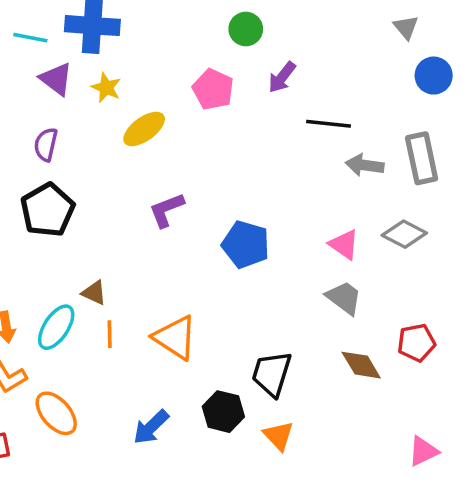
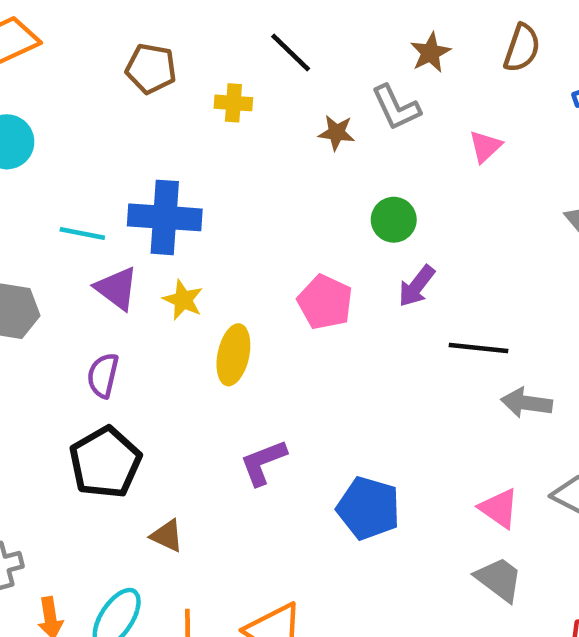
green circle: (246, 29) -> (394, 220), moved
yellow ellipse: (144, 129) -> (233, 355), turned -42
brown triangle: (94, 293) -> (167, 536), moved

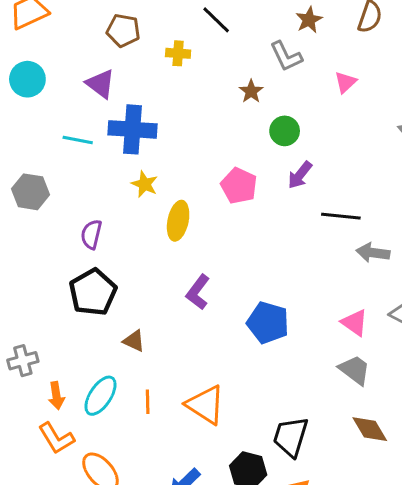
brown star: (336, 133) -> (251, 91), moved, turned 30
purple triangle: (117, 288) -> (100, 84), moved
purple L-shape: (263, 462) -> (198, 292), turned -32

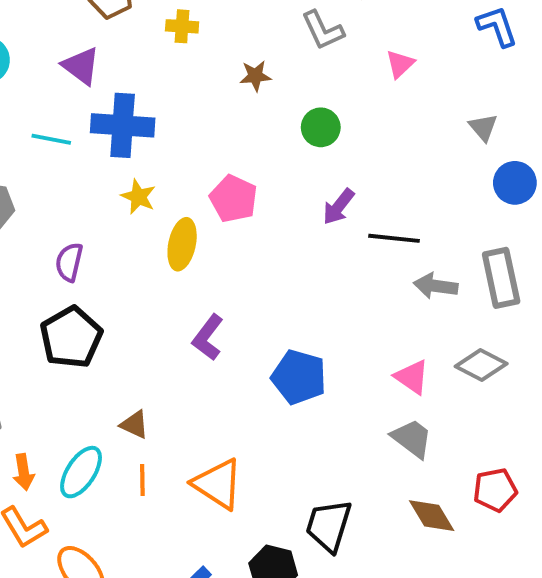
brown star: (251, 91) -> (255, 76), moved, turned 30
purple arrow: (300, 175) -> (339, 207), moved
pink pentagon: (239, 186) -> (234, 199), moved
brown triangle: (134, 341) -> (134, 425), moved

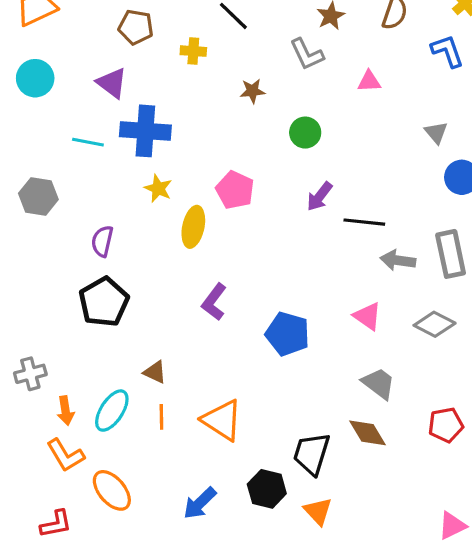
pink triangle: (400, 64) -> (369, 81), turned 40
pink triangle: (412, 377) -> (367, 316), moved
brown diamond: (432, 516) -> (367, 433), moved

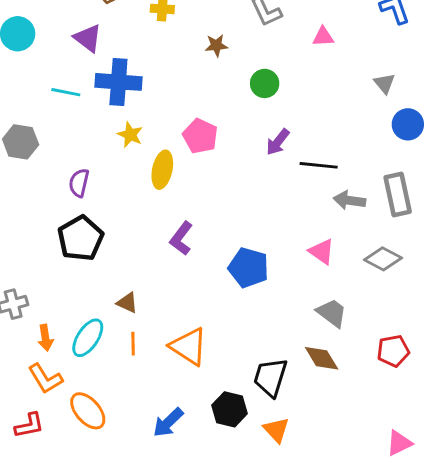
red L-shape: (56, 524) -> (29, 425), moved

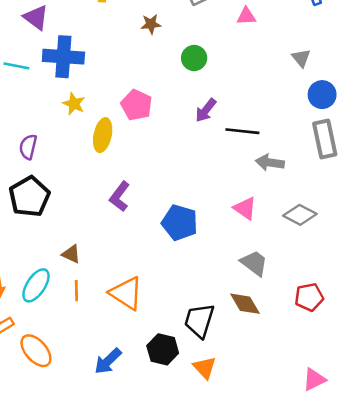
gray rectangle: (398, 195) -> (325, 139), moved

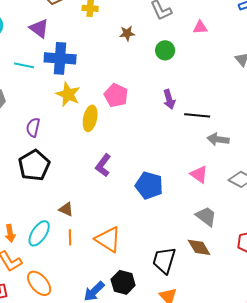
green circle: (194, 58) -> (165, 50), moved
yellow star: (74, 104) -> (68, 94), size x1.4
purple arrow: (206, 110) -> (169, 99), turned -54
black hexagon: (163, 349) -> (123, 282), moved

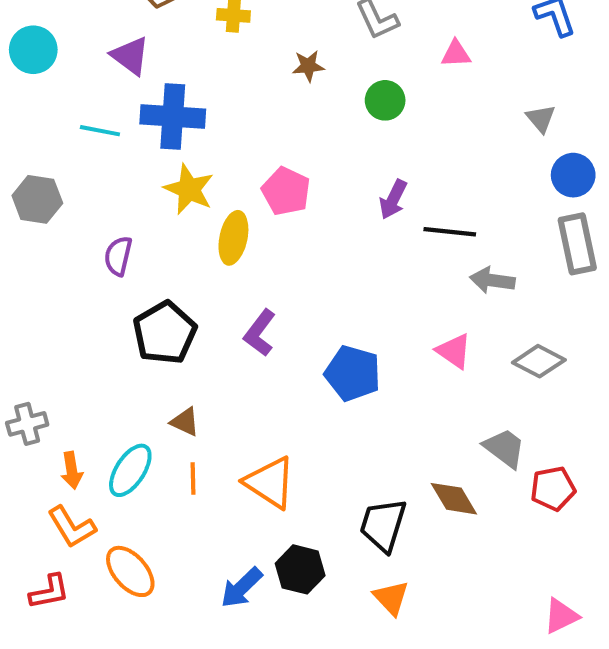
purple arrow: (169, 99) -> (393, 199), turned 42
black pentagon: (34, 165) -> (165, 333), moved
gray trapezoid: (206, 216) -> (504, 448), moved

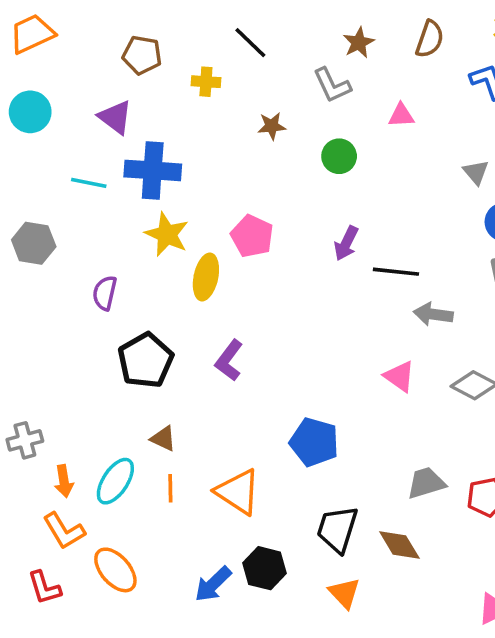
blue pentagon: (353, 373) -> (314, 442), moved
gray trapezoid: (504, 448) -> (426, 483), moved, turned -54
brown diamond: (454, 499) -> (399, 545), moved
red L-shape: (49, 592) -> (44, 588), turned 84

